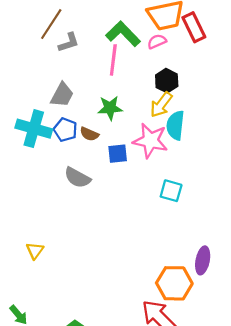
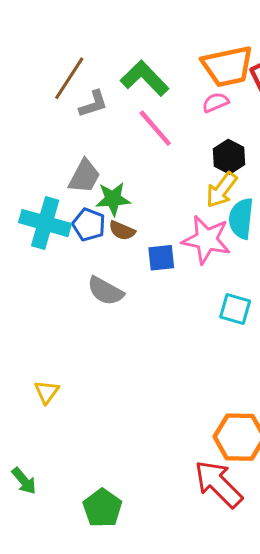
green L-shape: (123, 34) -> (145, 78), moved
pink line: (113, 60) -> (155, 128), turned -48
green star: (110, 108) -> (113, 199), moved

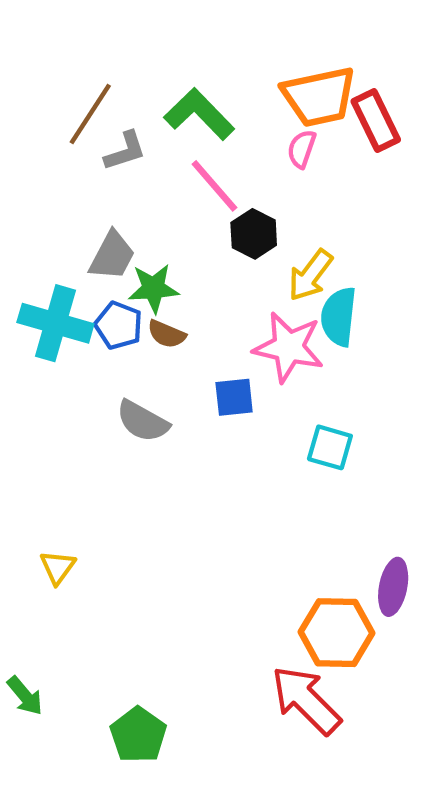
pink semicircle: (215, 102) -> (302, 149), turned -48
black hexagon: (229, 157) -> (254, 234), moved
blue square: (161, 258) -> (234, 397), moved

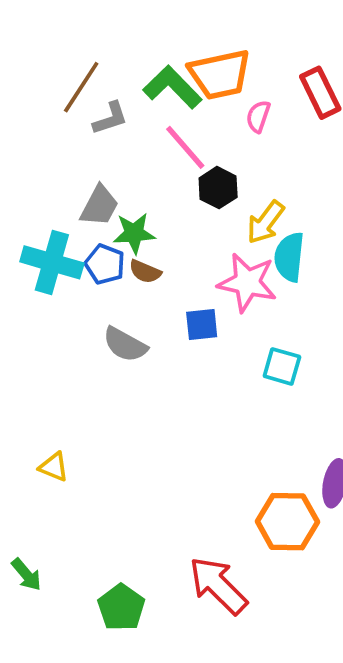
orange trapezoid: (319, 97) -> (220, 74), moved
yellow triangle: (58, 567) -> (54, 467), turned -44
red arrow: (306, 700) -> (218, 586), moved

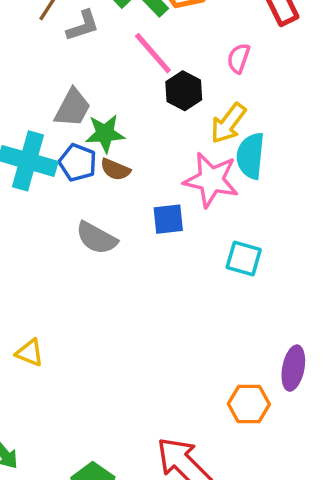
pink semicircle: (258, 116) -> (239, 58), moved
orange hexagon: (287, 522) -> (249, 404), size x0.7

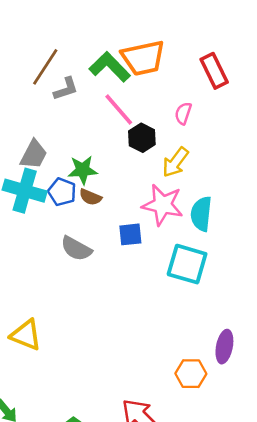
gray trapezoid: (72, 108) -> (34, 155), moved
cyan semicircle: (251, 156) -> (201, 214), moved
cyan square: (244, 259) -> (187, 264), size x1.5
yellow triangle: (30, 353) -> (26, 335), size x1.5

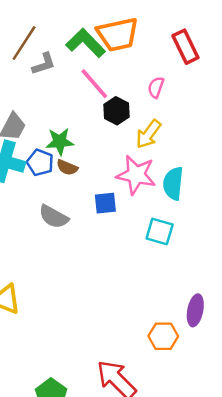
cyan square: (187, 264) -> (160, 231), size x0.7

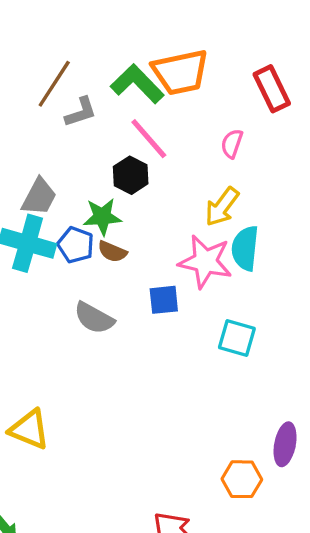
black hexagon: (116, 111) -> (131, 175), moved
cyan semicircle: (173, 183) -> (245, 248), moved

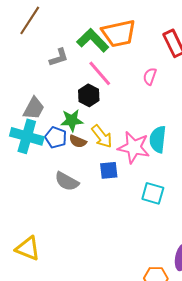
brown line: (54, 84) -> (30, 20), moved
yellow arrow: (222, 207) -> (102, 136), moved, turned -75

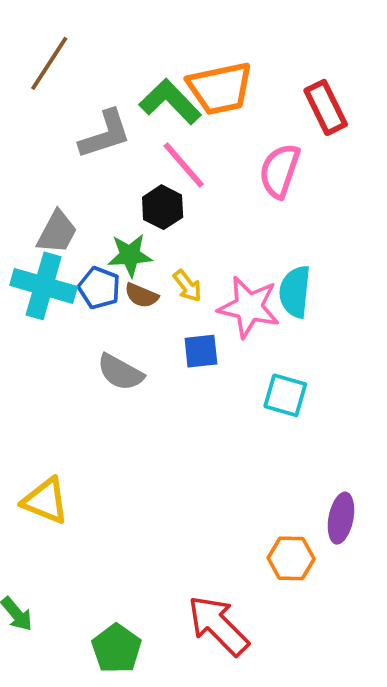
gray L-shape: (59, 57) -> (105, 134), size x1.4
pink semicircle: (150, 76) -> (280, 171), size x1.6
yellow arrow: (102, 136) -> (187, 286), size x0.7

